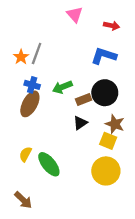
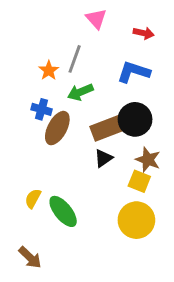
gray line: (37, 54) -> (75, 59), moved
orange star: (21, 57) -> (49, 70), moved
green arrow: (62, 87) -> (80, 92), moved
brown rectangle: (84, 99) -> (108, 128), size x1.6
brown ellipse: (30, 104) -> (57, 128), moved

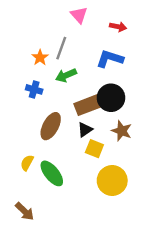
brown ellipse: (57, 128) -> (51, 126), moved
yellow square: (139, 181) -> (94, 149), moved

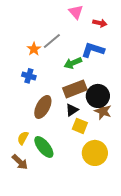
pink triangle: (79, 15) -> (76, 12), moved
gray line: (61, 48) -> (52, 41), turned 30
green arrow: (66, 75) -> (73, 63), moved
black circle: (111, 98) -> (98, 96), moved
brown arrow: (25, 211) -> (20, 162), moved

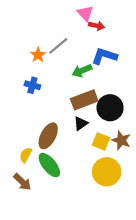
red arrow: (100, 23) -> (97, 26), moved
brown ellipse: (43, 107) -> (48, 136), moved
brown star: (103, 111) -> (121, 140), moved
yellow square: (80, 126) -> (101, 141), moved

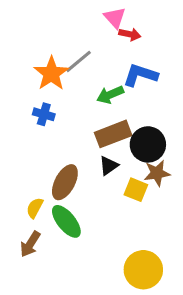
orange star: (38, 55) -> (51, 74), size x1.6
brown star: (121, 140) -> (157, 173), moved, turned -30
yellow circle: (107, 172) -> (143, 270), moved
brown arrow: (22, 182) -> (30, 244), turned 78

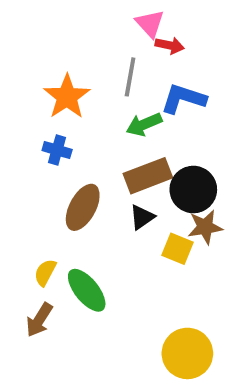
gray line: (78, 61) -> (130, 77), moved, turned -40
brown ellipse: (65, 182) -> (83, 207), moved

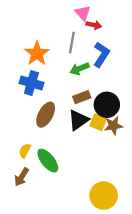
blue L-shape: (183, 99) -> (101, 55), turned 105
blue cross: (57, 150) -> (31, 83), size x1.5
brown rectangle: (148, 176) -> (82, 97), size x0.7
black triangle: (142, 217) -> (78, 120), size x1.5
yellow square: (178, 249) -> (98, 122), moved

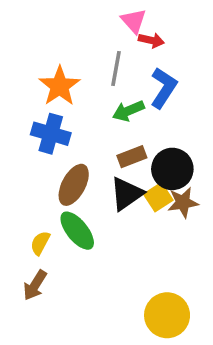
yellow square: (98, 122) -> (158, 197), turned 35
green ellipse: (48, 161) -> (77, 231), moved

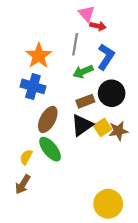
black circle: (172, 169) -> (112, 93), moved

